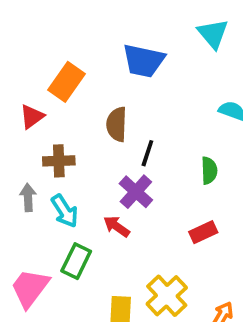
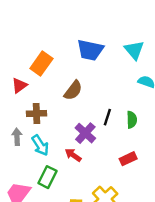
cyan triangle: (213, 34) -> (134, 50), moved
brown semicircle: (117, 124) -> (73, 90), turned -145
black line: (147, 153) -> (107, 117), moved

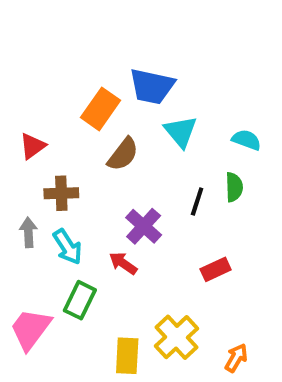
cyan triangle: (134, 50) -> (181, 132), moved
orange rectangle: (41, 64) -> (100, 109), moved
black line: (107, 117) -> (197, 202), moved
green semicircle: (132, 120) -> (234, 187), moved

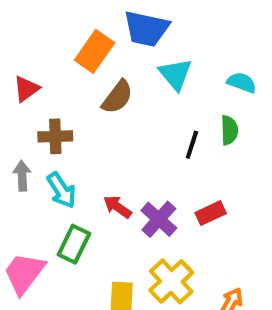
purple cross: (144, 226) -> (159, 219), moved

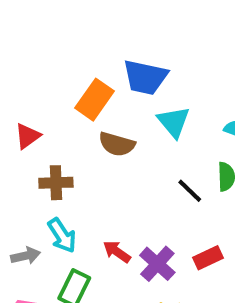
brown semicircle: (117, 97) -> (117, 144), turned 69
black line: (192, 145) -> (190, 191), turned -64
gray arrow: (22, 176) -> (26, 256), moved, turned 80

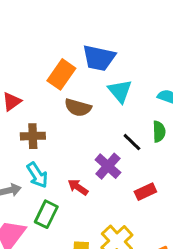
purple cross: (157, 264) -> (108, 166), moved

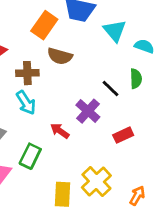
cyan triangle: (120, 91) -> (115, 31), moved
brown cross: (33, 136) -> (27, 73), moved
cyan arrow: (37, 175) -> (26, 103), moved

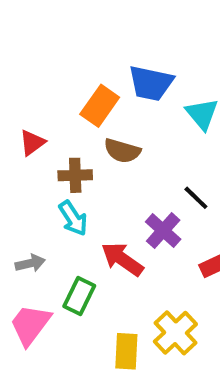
red arrow: (60, 131) -> (122, 259), size x1.5

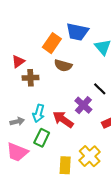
brown cross: (75, 175) -> (30, 78), moved
cyan arrow: (73, 218) -> (39, 113), moved, turned 48
pink trapezoid: (30, 325) -> (17, 152), turned -105

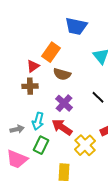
blue trapezoid: (77, 32) -> (76, 26), moved
red triangle: (18, 61) -> (33, 66), moved
purple cross: (83, 105) -> (64, 103), moved
yellow cross: (90, 156) -> (85, 145), moved

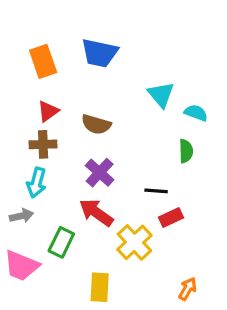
blue trapezoid: (76, 26) -> (100, 53), moved
orange rectangle: (51, 52) -> (43, 61), moved, turned -54
black line: (98, 97) -> (156, 191), moved, turned -40
cyan arrow: (38, 121) -> (36, 183), moved

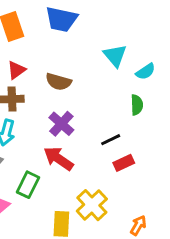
cyan semicircle: (196, 113) -> (146, 71), turned 126
black line: (156, 191) -> (111, 140), turned -30
yellow cross: (134, 242) -> (92, 205), moved

